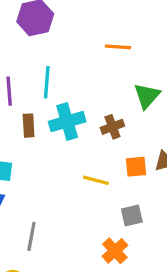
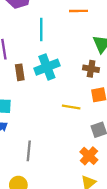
cyan line: (47, 82) -> (41, 29), moved
brown cross: (112, 127) -> (91, 69), moved, turned 35

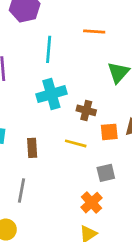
brown cross: (91, 69) -> (86, 110), moved
brown rectangle: (20, 72) -> (32, 148), moved

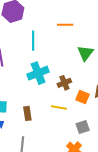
brown cross: (86, 110) -> (64, 83), turned -32
orange square: (109, 132) -> (83, 97), turned 32

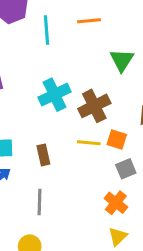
cyan line: (33, 41) -> (47, 30), moved
brown cross: (64, 83) -> (94, 106), size x1.5
orange square: (83, 97) -> (117, 140), moved

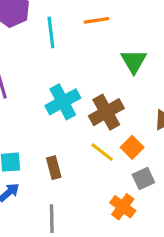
orange square: (117, 140) -> (132, 147), turned 30
yellow line: (89, 143) -> (102, 152), turned 35
orange cross: (116, 203) -> (123, 207), moved

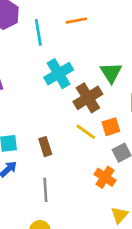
green triangle: (134, 61) -> (111, 73), moved
cyan cross: (63, 102) -> (59, 74), moved
orange square: (132, 147) -> (111, 127), turned 30

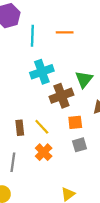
yellow line: (86, 132) -> (42, 127), moved
orange cross: (105, 177) -> (44, 152), moved

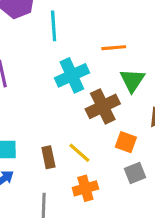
orange line: (65, 32) -> (114, 48), moved
orange square: (75, 122) -> (126, 142), turned 32
orange cross: (44, 152) -> (85, 188), turned 35

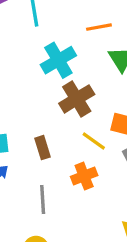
brown cross: (103, 106) -> (77, 99), moved
yellow line: (79, 153) -> (94, 141), moved

